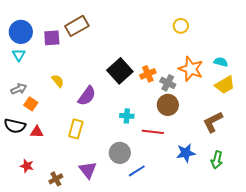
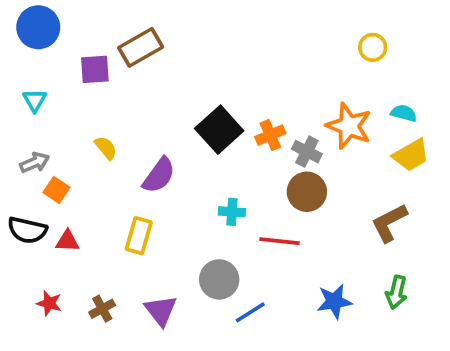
yellow circle: (181, 26) -> (373, 47), moved
blue circle: (21, 32) -> (38, 27), moved
blue star: (186, 153) -> (334, 301), moved
brown cross: (56, 179) -> (102, 309), moved

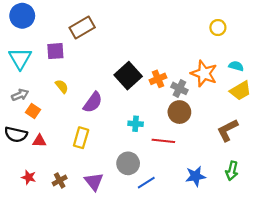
purple square: (95, 69) -> (55, 51), moved
cyan triangle: (35, 100) -> (20, 59), size x1.6

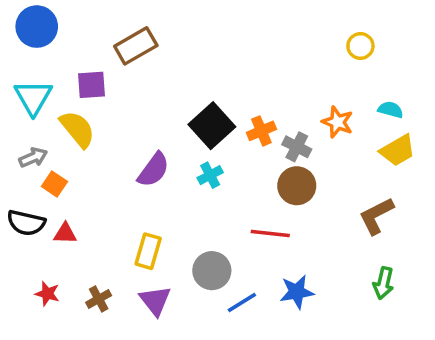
orange star: (204, 74) -> (337, 122), size x0.7
yellow semicircle: (62, 86) -> (77, 129), moved, size x1.6
cyan cross: (136, 124) -> (210, 175), moved, turned -32
yellow rectangle: (81, 138) -> (148, 251), moved
blue star: (195, 176) -> (297, 292), moved

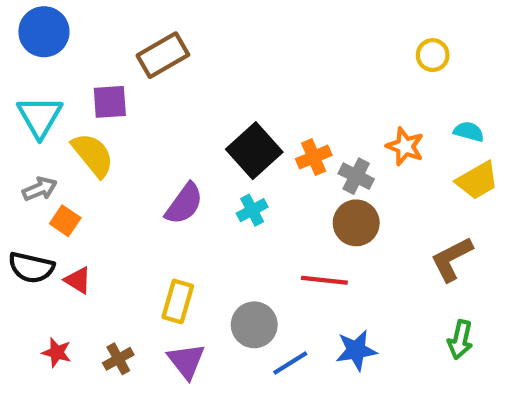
red triangle: (65, 233) -> (78, 280), turned 30

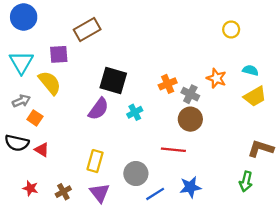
black square: (254, 151) -> (113, 81), moved, turned -32
brown L-shape: (452, 259) -> (261, 149), moved, turned 45

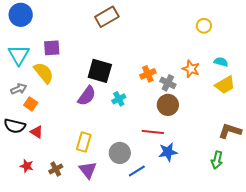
brown rectangle: (87, 29) -> (107, 17), moved
blue star: (190, 187) -> (168, 152), moved

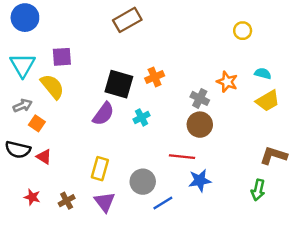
orange cross: (148, 74) -> (155, 77), moved

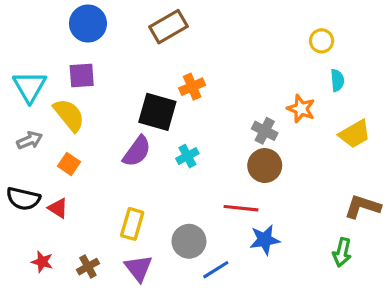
blue circle: (25, 18) -> (88, 24), moved
cyan semicircle: (263, 73) -> (337, 80), moved, turned 70
orange cross: (155, 77) -> (192, 87), moved
orange square: (37, 123) -> (69, 164), moved

